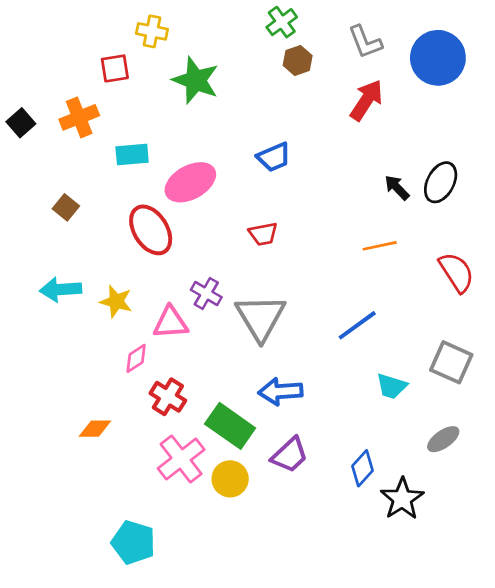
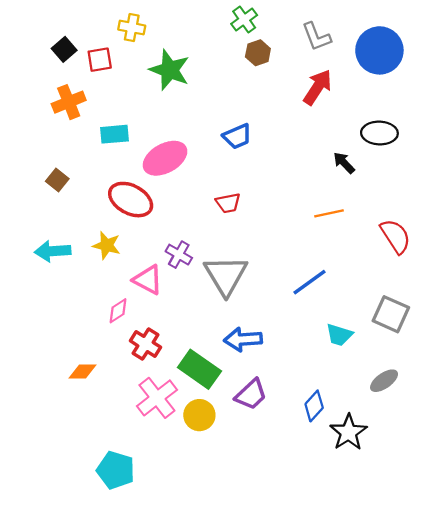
black square: (21, 123) -> (64, 49), moved
black ellipse: (441, 182) -> (379, 133), moved, turned 64
red ellipse: (151, 230) -> (131, 200), turned -30
yellow star: (116, 301) -> (107, 245), moved
pink triangle: (170, 323) -> (148, 280), turned 32

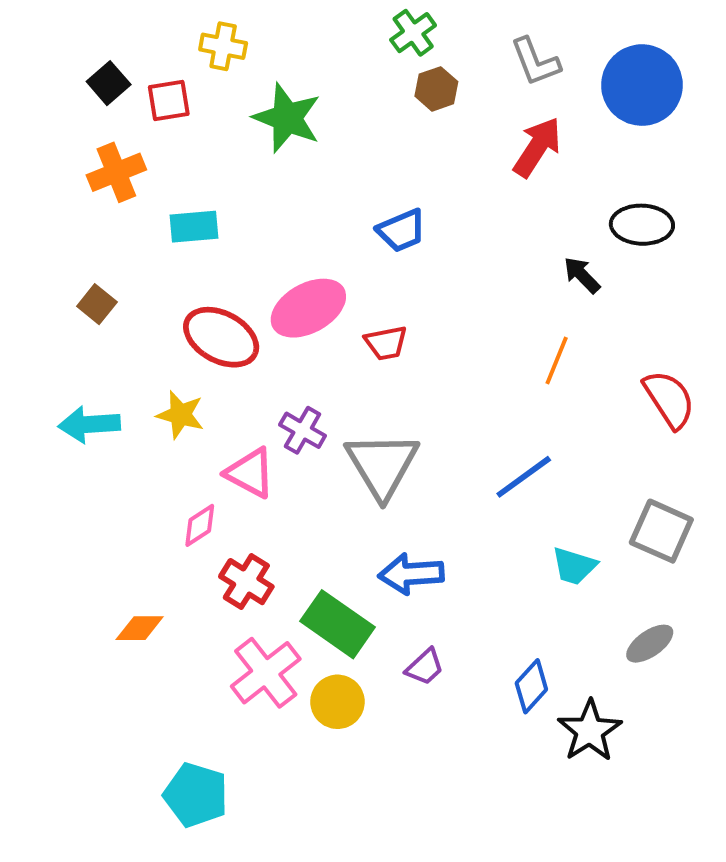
pink ellipse: (165, 158) -> (308, 308), moved
orange line: (329, 213) -> (557, 360), turned -56
purple trapezoid: (251, 394) -> (425, 667), size x0.7

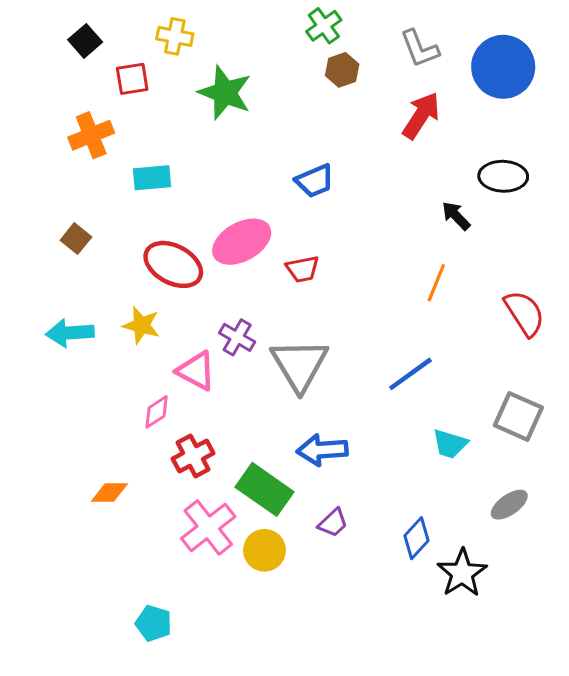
black square: (109, 83) -> (85, 41), moved
red cross: (246, 582) -> (193, 456), turned 30
cyan pentagon: (196, 795) -> (154, 623), size x0.7

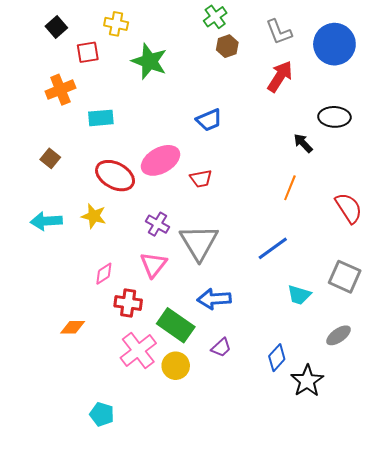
pink triangle: (196, 371) -> (153, 265), moved, turned 40
red cross: (193, 456) -> (128, 303), turned 36

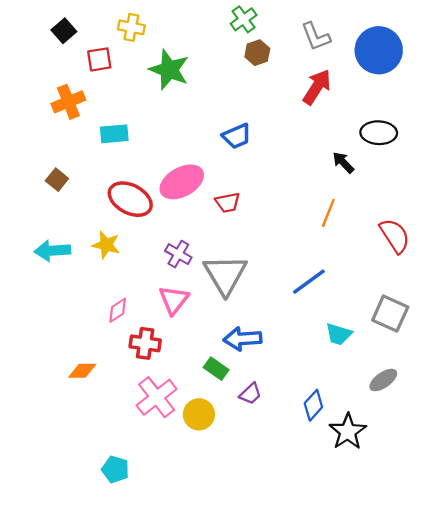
green rectangle: (176, 325) -> (216, 369), moved, size x0.6

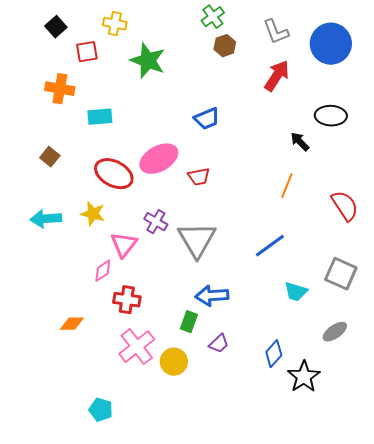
orange cross: (68, 102) -> (60, 89), turned 32
pink triangle: (174, 300) -> (124, 245), moved
green rectangle: (216, 369) -> (189, 322), turned 75

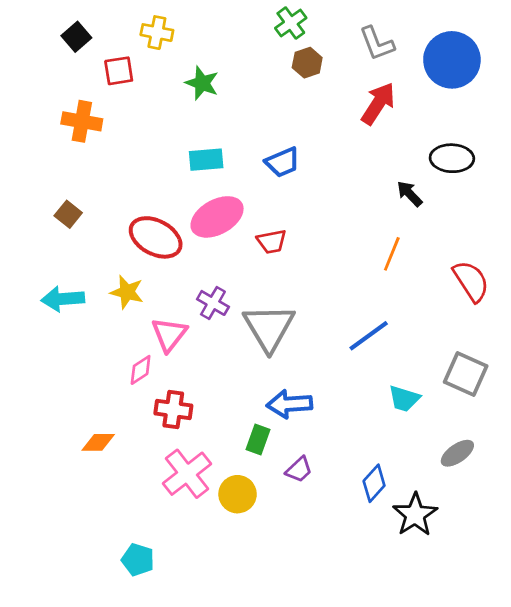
green star: (148, 61) -> (202, 83), size x0.7
cyan rectangle: (100, 117) -> (206, 160), moved

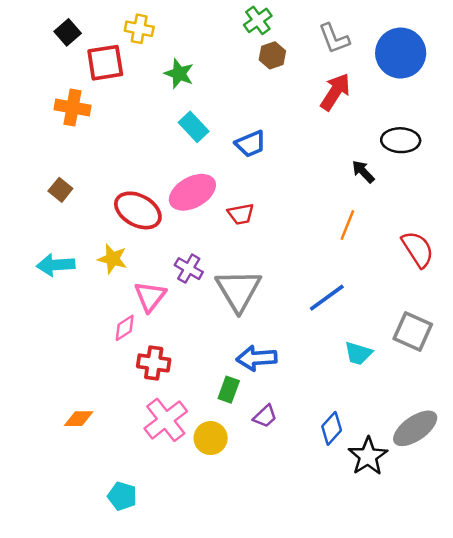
red square: (119, 71) -> (105, 63), size x1.4
cyan rectangle: (206, 160) -> (194, 127), moved, turned 52
orange diamond: (98, 442) -> (79, 419), moved
gray ellipse: (457, 453) -> (415, 428), moved, size x1.5

